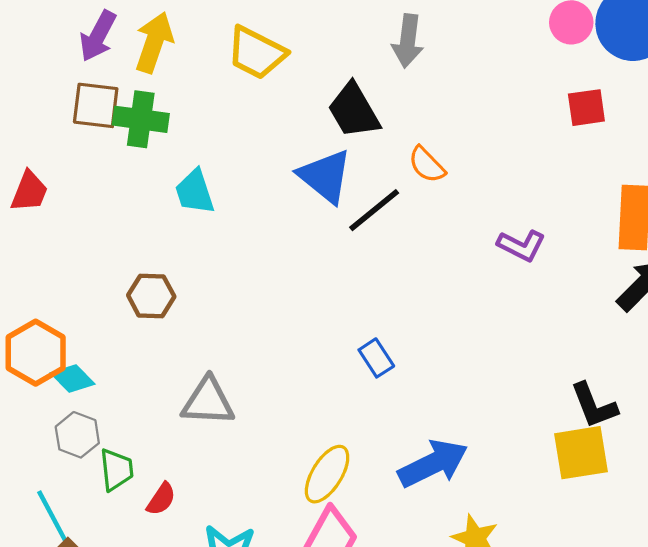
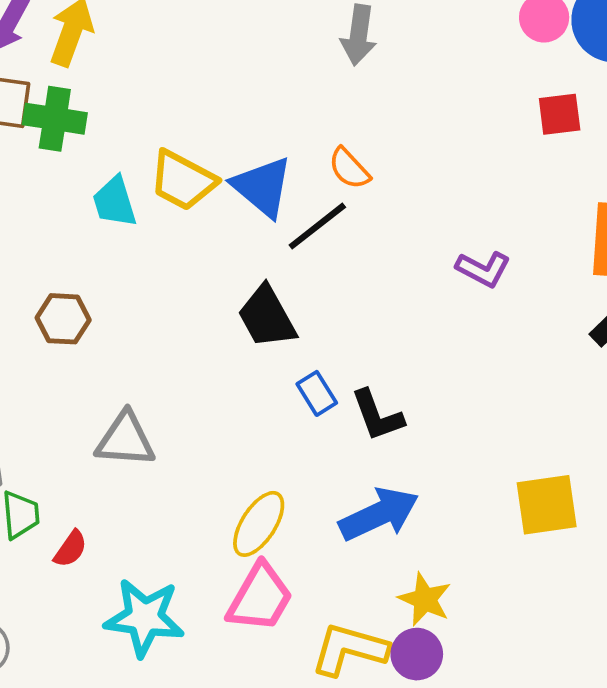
yellow trapezoid: (256, 53) -> (183, 180), moved
black trapezoid: (354, 111) -> (267, 317), moved
orange semicircle: (427, 165) -> (349, 168), moved
black L-shape: (594, 405) -> (377, 415), moved

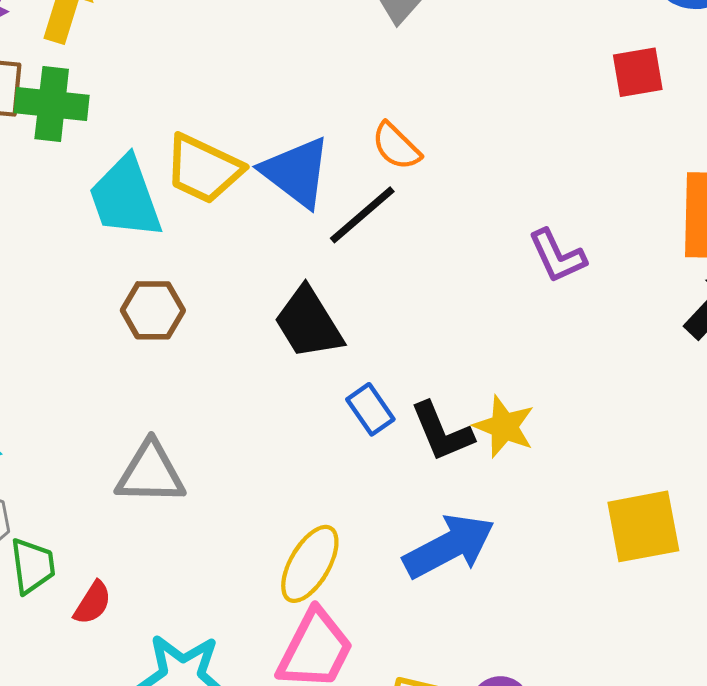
cyan trapezoid: (115, 202) -> (125, 197), size x1.4
purple L-shape: (483, 269) -> (557, 256), turned 40
brown hexagon: (63, 319) -> (153, 310), moved
yellow star: (425, 599) -> (504, 427), moved

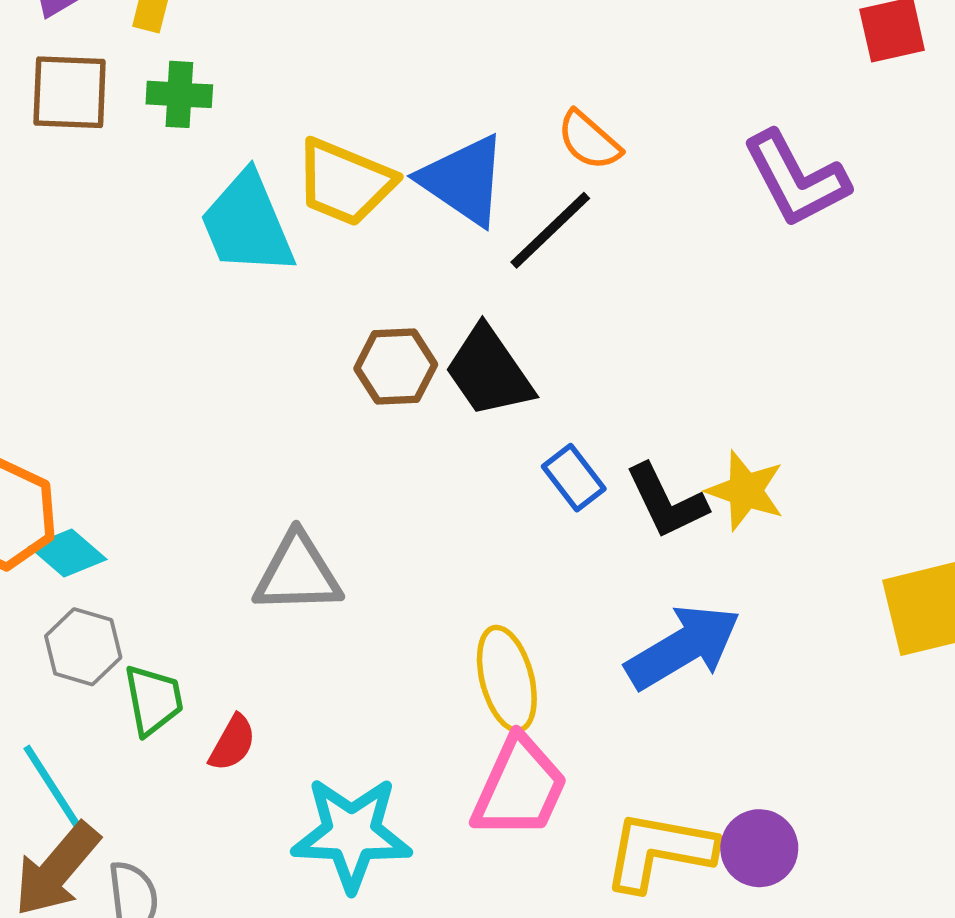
green cross: (52, 104) -> (179, 94), moved, size x0.7
purple L-shape: (557, 256) -> (796, 179), moved, size x1.4
brown hexagon: (153, 310) -> (396, 367), moved
yellow ellipse: (310, 564) -> (507, 679), turned -42

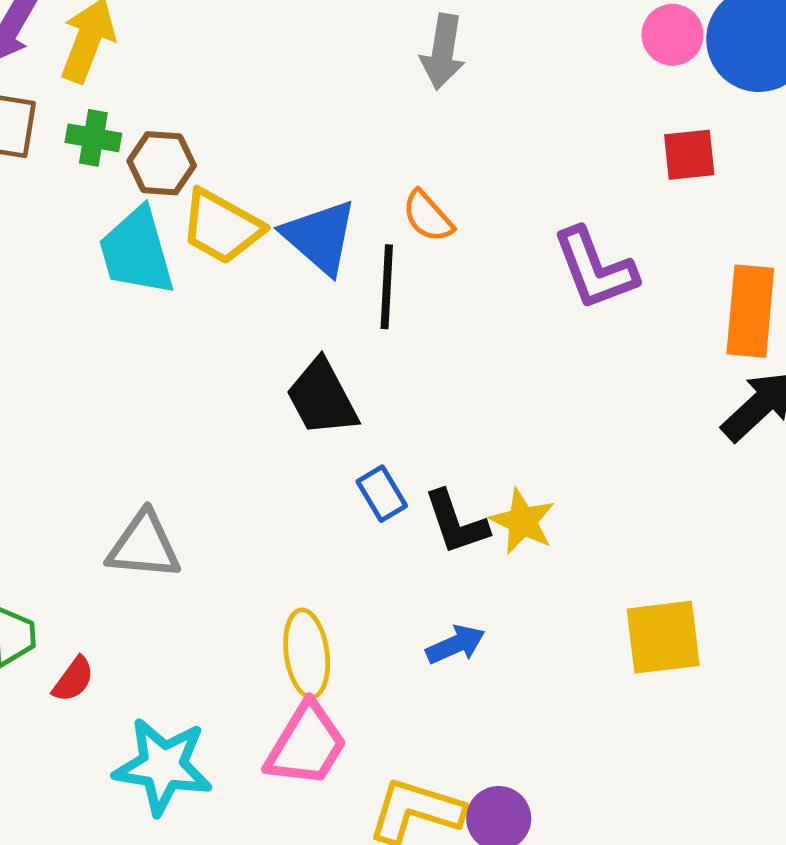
black line: (550, 230) -> (387, 287), turned -50
brown hexagon: (396, 367) -> (162, 163), moved
blue arrow: (683, 647) -> (456, 644), size x0.6

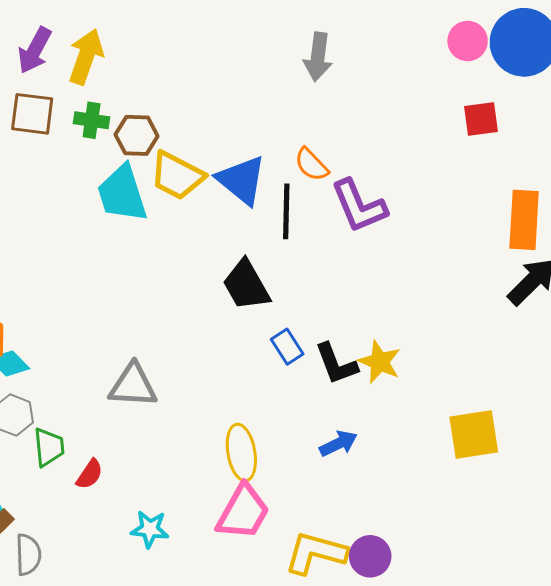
purple L-shape: (595, 269) -> (359, 206), moved
cyan star: (163, 766) -> (150, 529), size x0.6

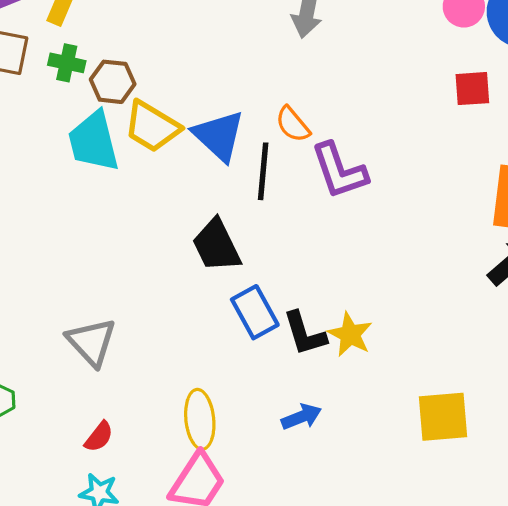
blue rectangle: (287, 347) -> (255, 312), size x1.4
gray triangle: (133, 385) -> (92, 342), turned 40
red semicircle: (90, 474) -> (99, 437), moved

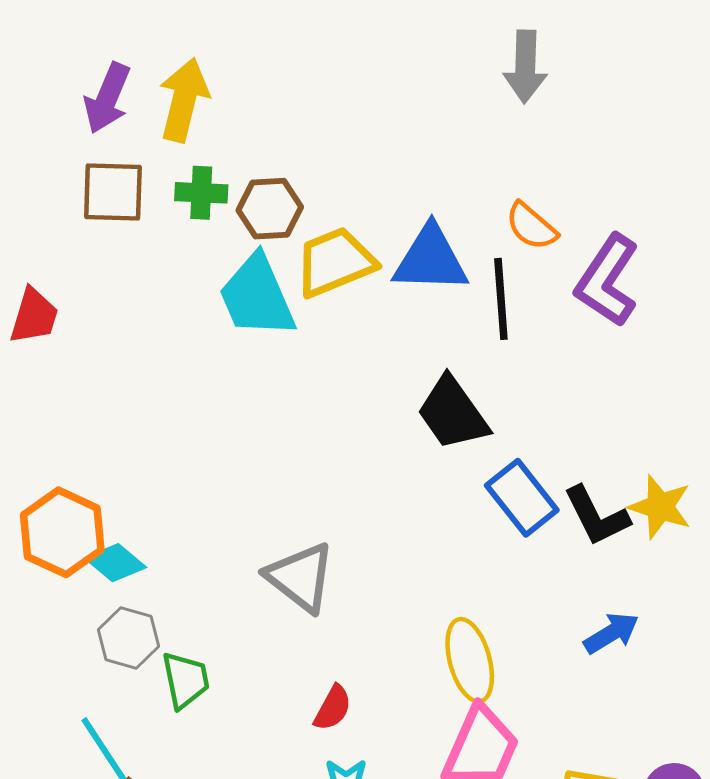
yellow trapezoid: (152, 127) -> (335, 262), turned 136
blue triangle: (219, 136) -> (431, 259), turned -32
purple L-shape: (339, 171) -> (607, 280), turned 62

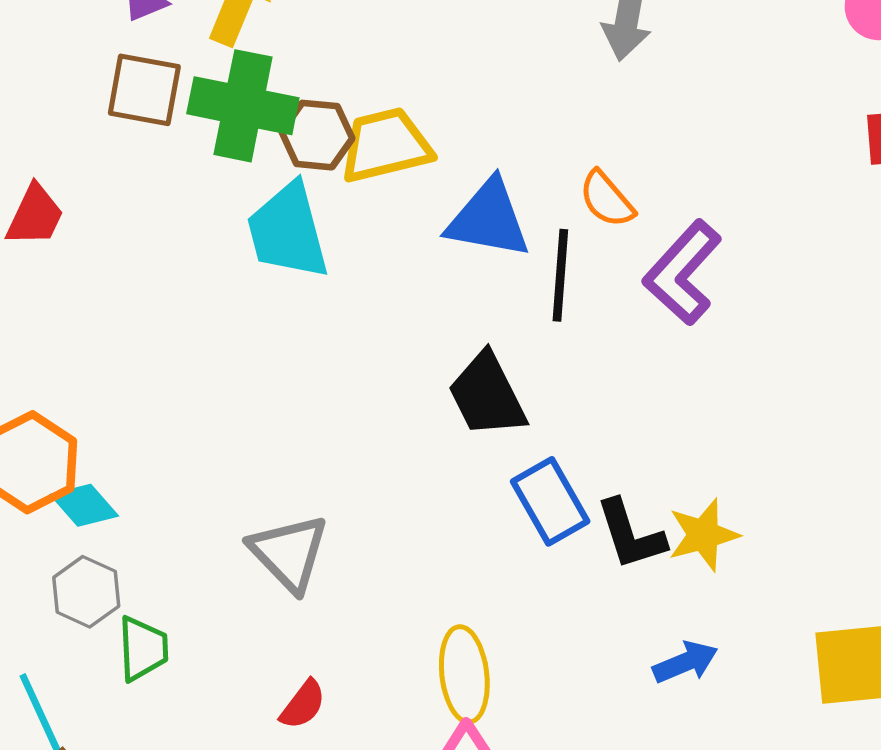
green cross: (201, 193) -> (243, 106), size x1.8
yellow trapezoid: (335, 262) -> (386, 145), moved
yellow star: (660, 507) -> (703, 535), turned 30
blue arrow: (611, 633) -> (685, 662), moved

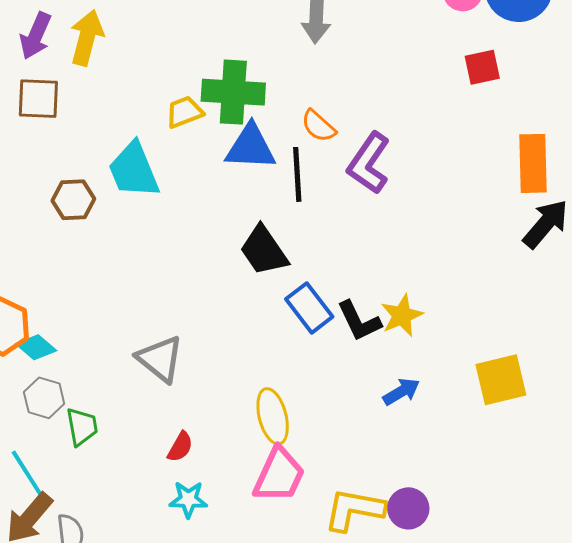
green cross: (243, 106) -> (233, 92), moved
brown hexagon: (317, 135) -> (73, 200), moved
yellow trapezoid: (386, 145) -> (184, 112), size x0.7

